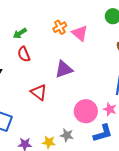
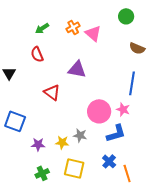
green arrow: (20, 33) -> (42, 28), moved
purple triangle: (64, 69) -> (77, 69), turned 30

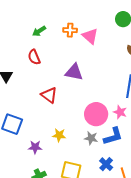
orange cross: (73, 27) -> (70, 30), turned 32
gray star: (80, 135) -> (91, 138), moved
yellow star: (62, 142) -> (59, 135), moved

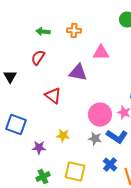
green arrow: (39, 31) -> (43, 32), turned 40
pink triangle: (90, 36) -> (101, 53), moved, turned -42
red semicircle: (34, 57) -> (38, 58), turned 56
blue L-shape: (113, 136) -> (117, 137), turned 50

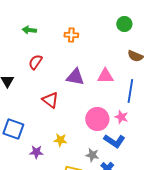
green arrow: (43, 32) -> (29, 30), moved
pink triangle: (101, 53) -> (105, 76), moved
gray star: (95, 139) -> (92, 155), moved

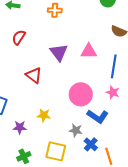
purple triangle: (75, 77) -> (59, 52), turned 42
pink star: (121, 117) -> (113, 92), moved

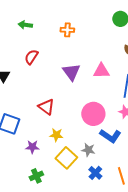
red triangle: (34, 75) -> (46, 107), moved
blue cross: (91, 144) -> (95, 173), moved
yellow square: (56, 151) -> (66, 158), moved, turned 30

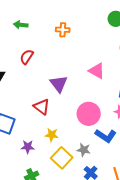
pink triangle: (101, 71) -> (97, 71), turned 30
purple triangle: (71, 72) -> (59, 84), moved

